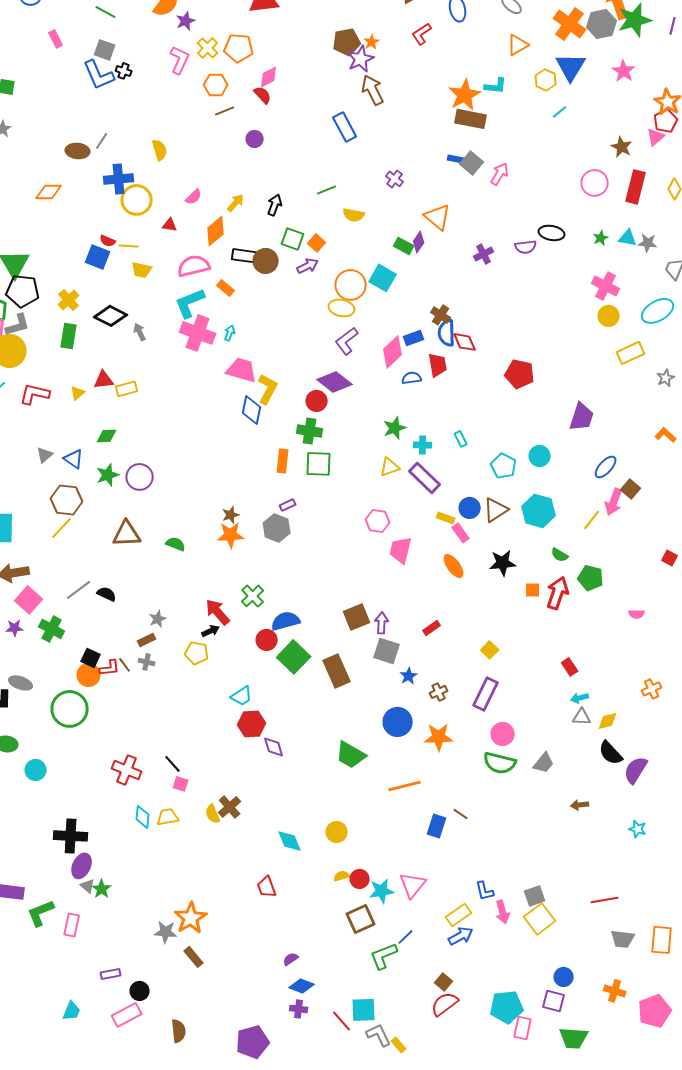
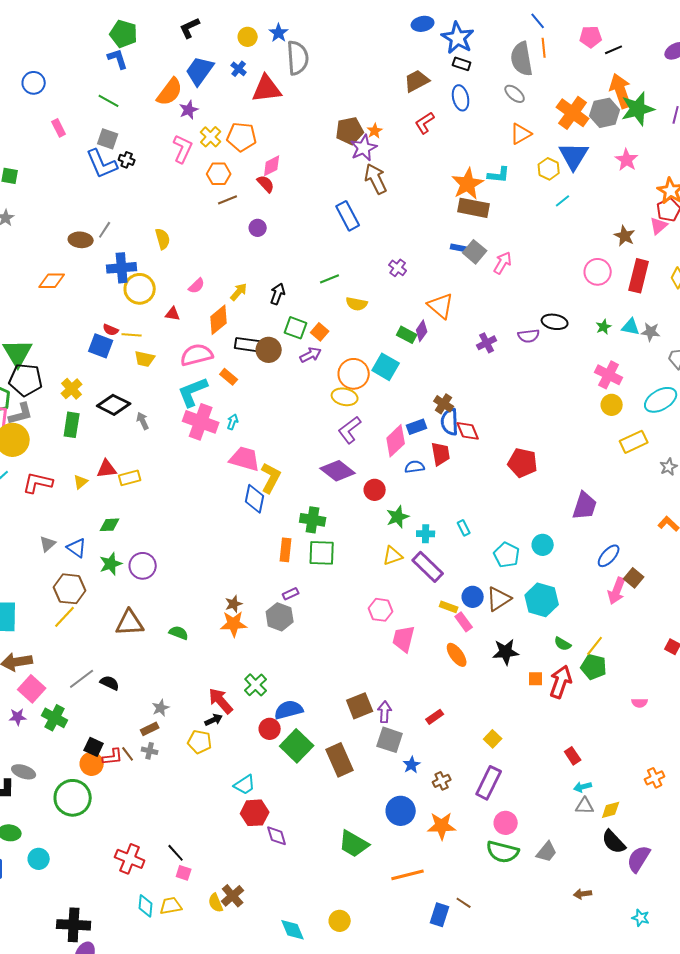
red circle: (317, 401) -> (375, 490), moved
yellow line: (592, 520) -> (595, 646), moved

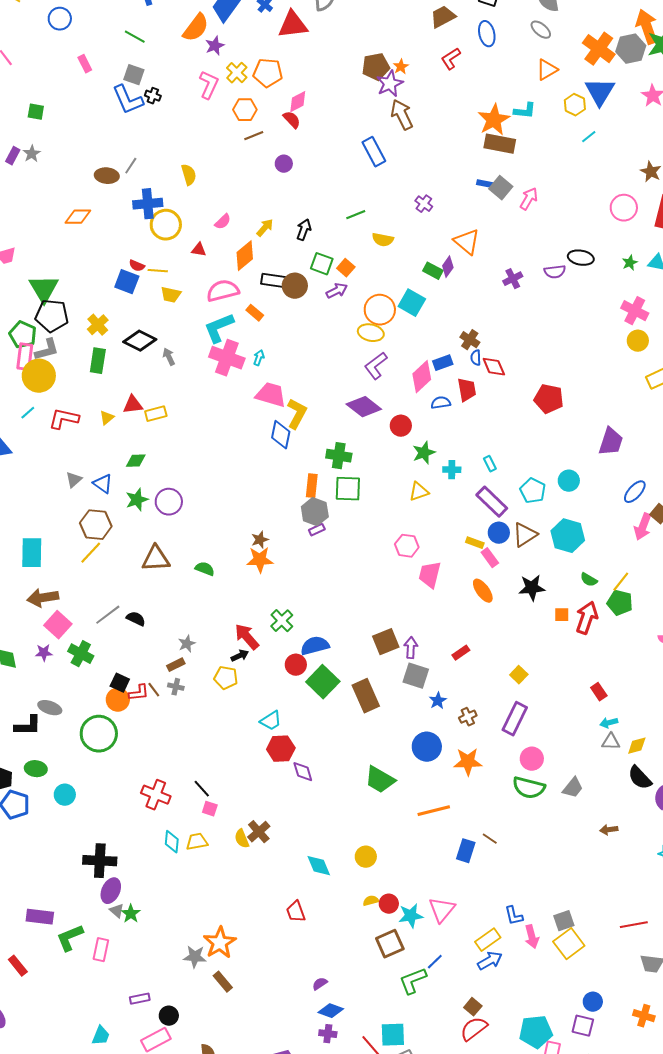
blue semicircle: (450, 422) -> (476, 358), size x0.6
purple rectangle: (428, 567) -> (492, 502), moved
gray hexagon: (280, 617) -> (315, 512), moved

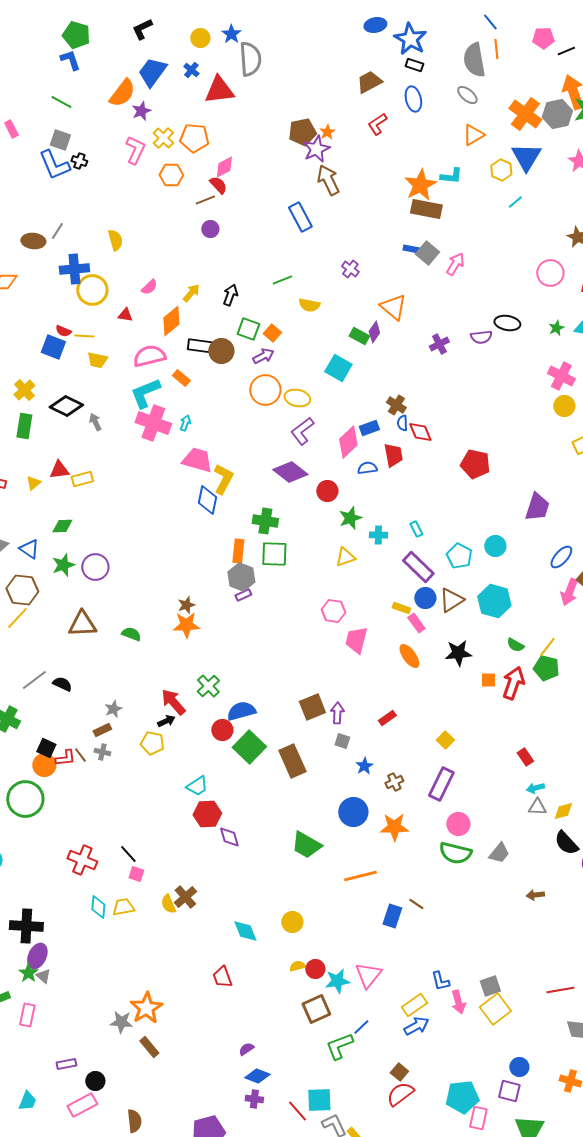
brown line: (254, 136) -> (205, 200), moved
orange circle: (380, 310) -> (265, 390), moved
gray square: (416, 676) -> (342, 741), size x0.6
green star: (131, 914) -> (28, 973), moved

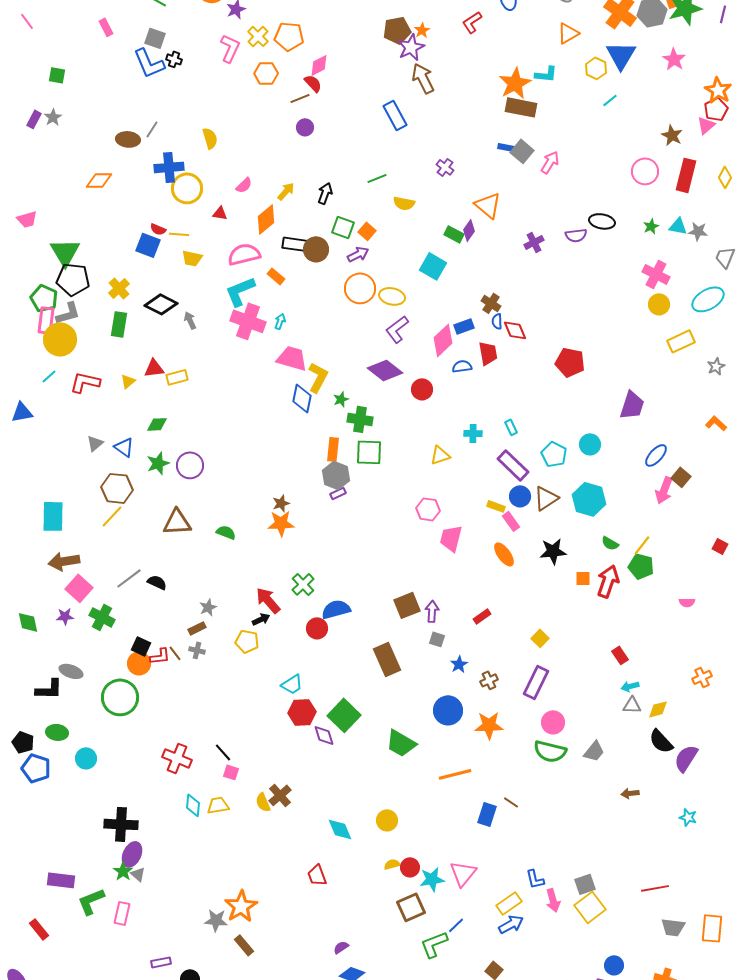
green star: (350, 518) -> (341, 399), moved, size x0.7
green square: (249, 747) -> (344, 715), moved

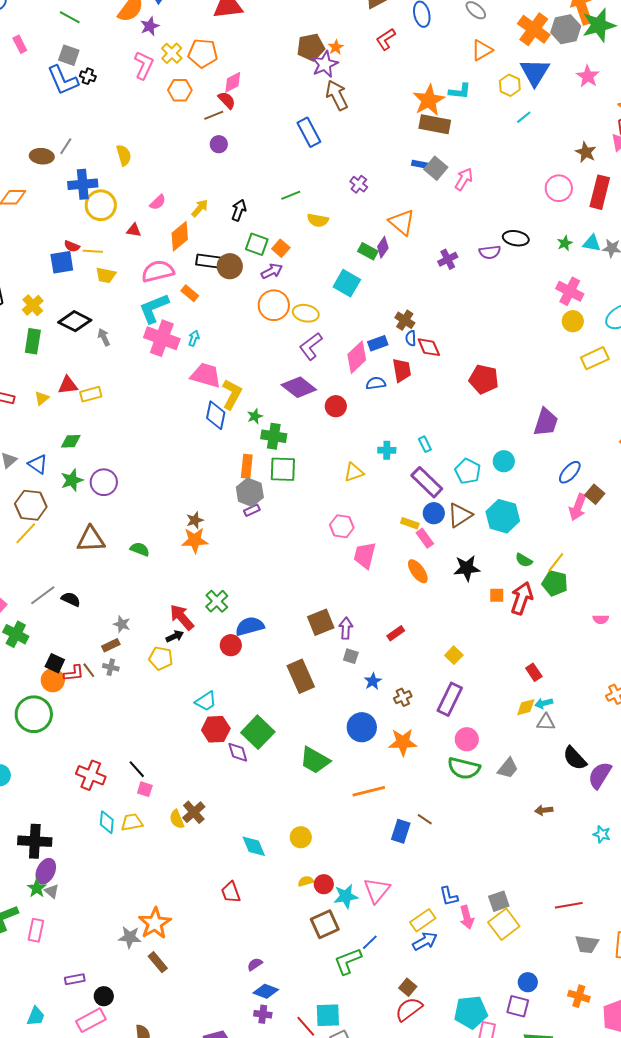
blue square: (148, 245) -> (62, 262), turned -30
gray star: (208, 607) -> (122, 624), turned -30
yellow diamond: (658, 709) -> (526, 707), moved

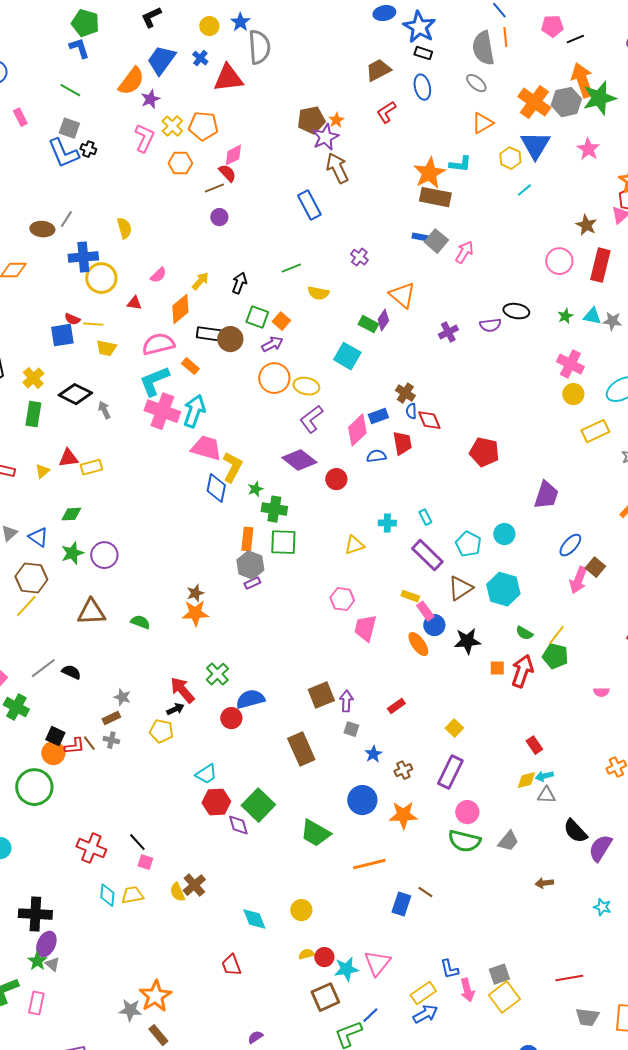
cyan arrow: (194, 338) -> (194, 411), size x2.0
blue circle: (434, 513) -> (434, 625), moved

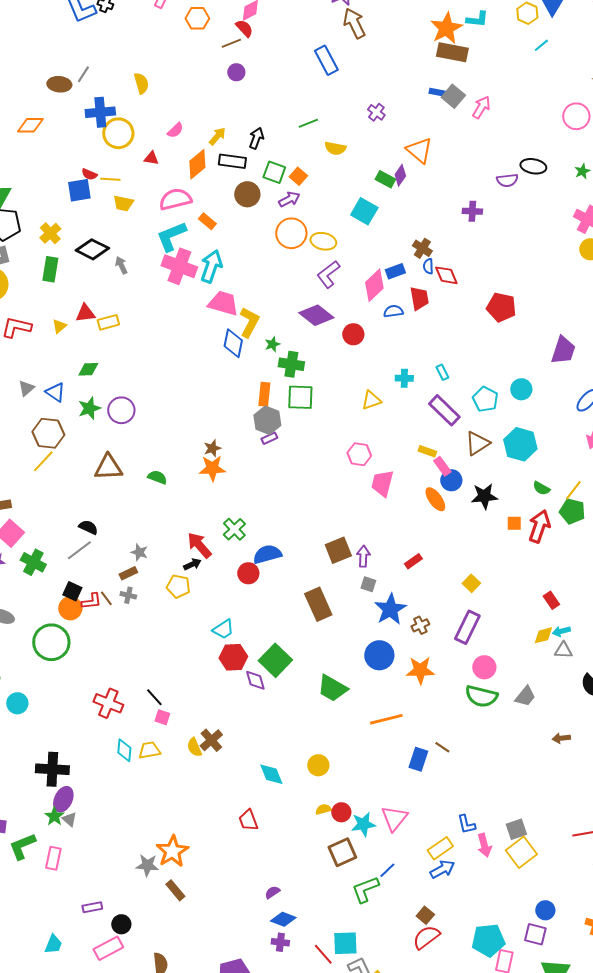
purple cross: (448, 332) -> (472, 211), moved, turned 30
black rectangle: (210, 334) -> (232, 161), moved
gray line: (43, 668) -> (79, 550), moved
blue star: (373, 754) -> (390, 609), size x1.8

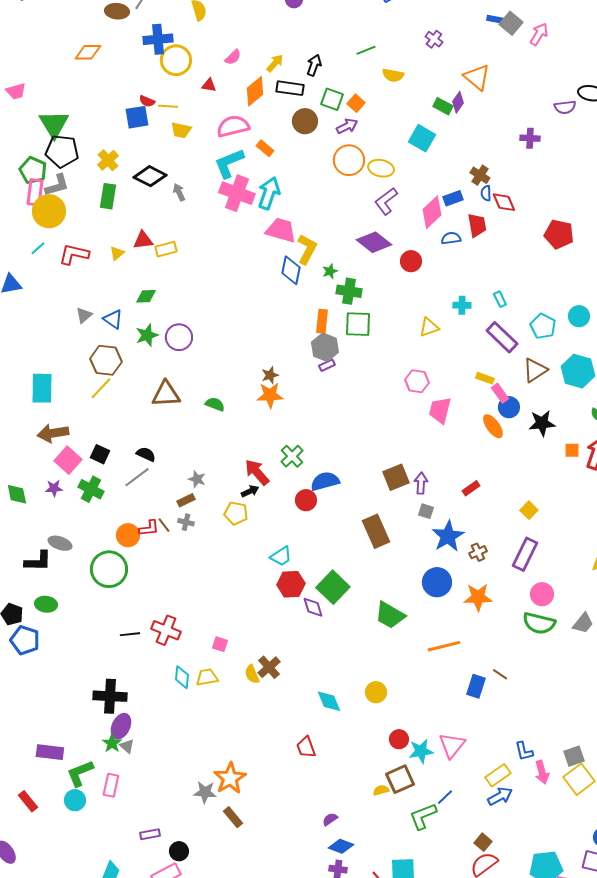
black square: (72, 591) -> (100, 454), moved
black line: (154, 697) -> (130, 634), moved, turned -54
cyan circle: (17, 703) -> (75, 800), moved
yellow semicircle: (323, 809) -> (381, 790), moved

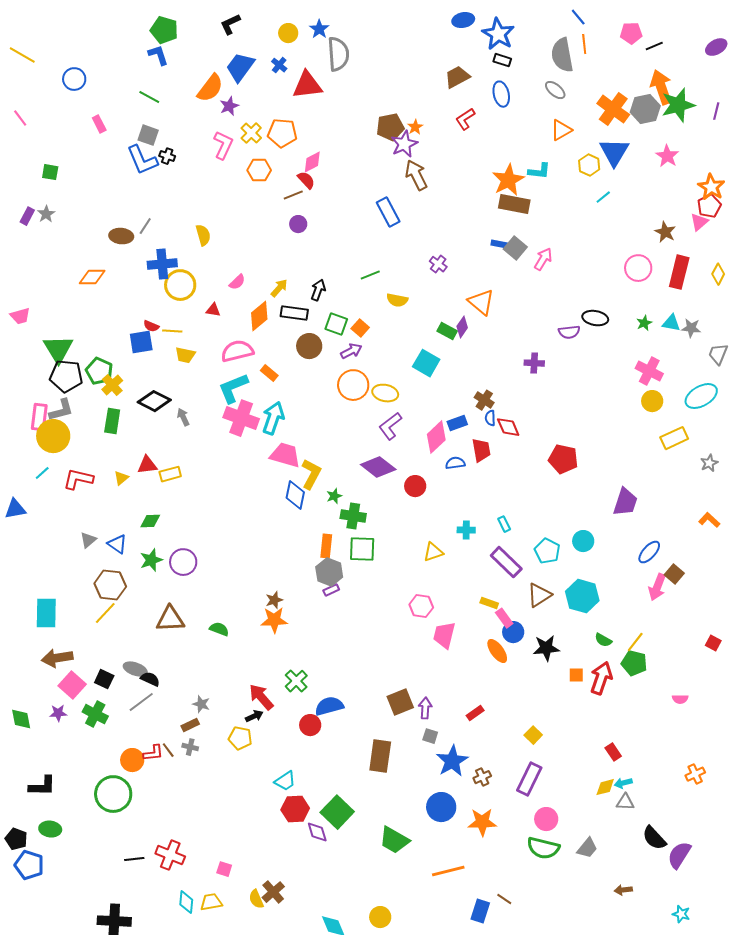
green pentagon: (33, 170) -> (99, 371), moved
brown rectangle: (376, 531) -> (380, 756), turned 32
gray ellipse: (60, 543) -> (135, 669), moved

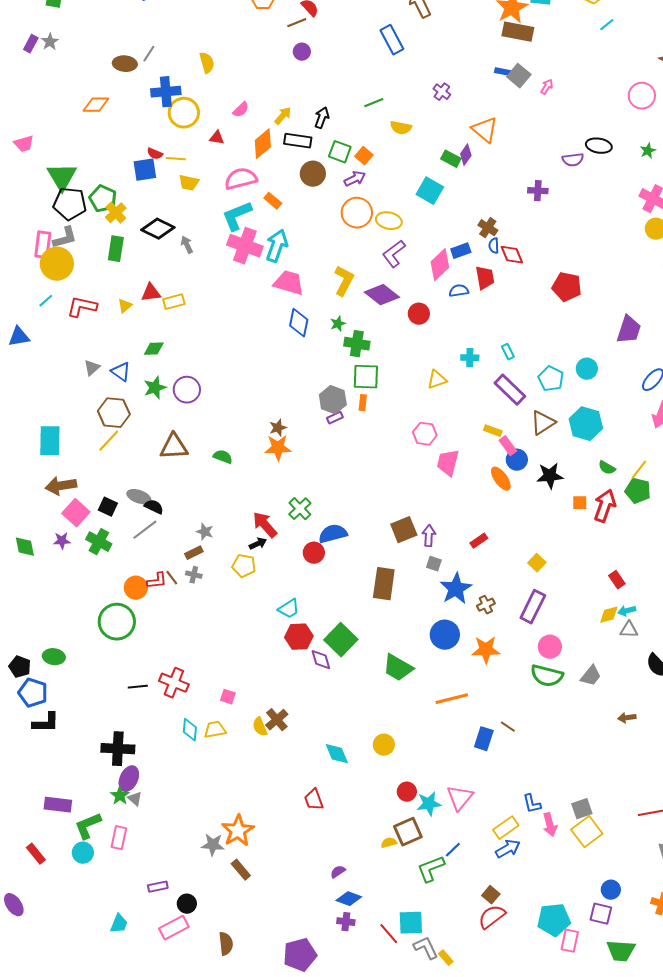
pink arrow: (543, 259) -> (547, 87), size x0.7
yellow L-shape: (311, 474) -> (344, 281), moved
orange rectangle: (326, 546) -> (363, 403), moved, size x0.7
black L-shape: (42, 786) -> (46, 723), moved

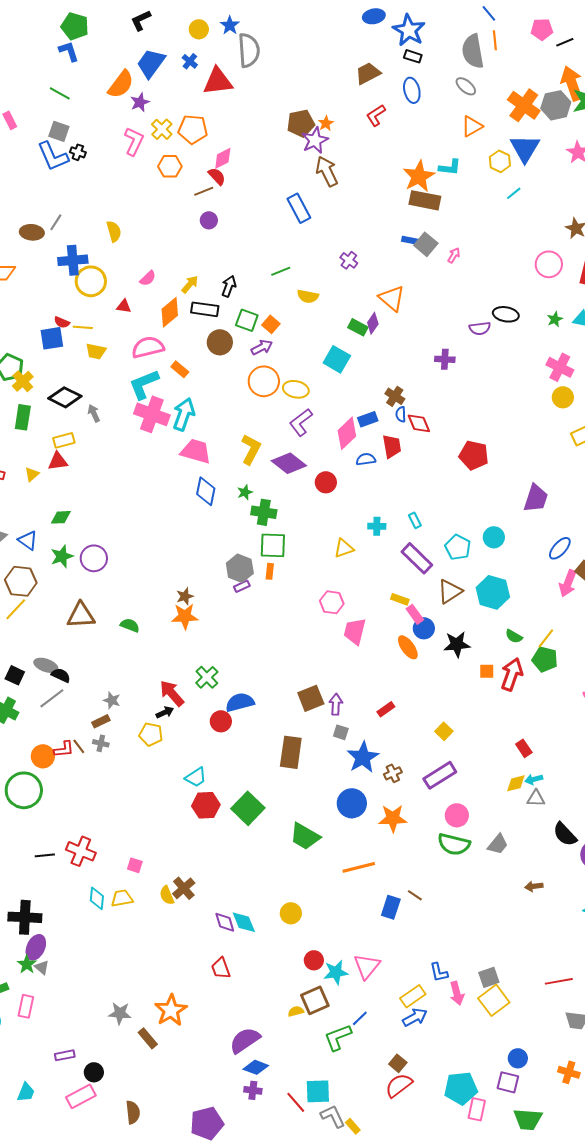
yellow rectangle: (174, 302) -> (64, 440), moved
purple rectangle: (533, 607) -> (440, 775), turned 32
purple diamond: (321, 660) -> (225, 922), moved
orange star: (238, 831) -> (171, 1010), moved
purple semicircle: (338, 872) -> (245, 1040), size x2.0

